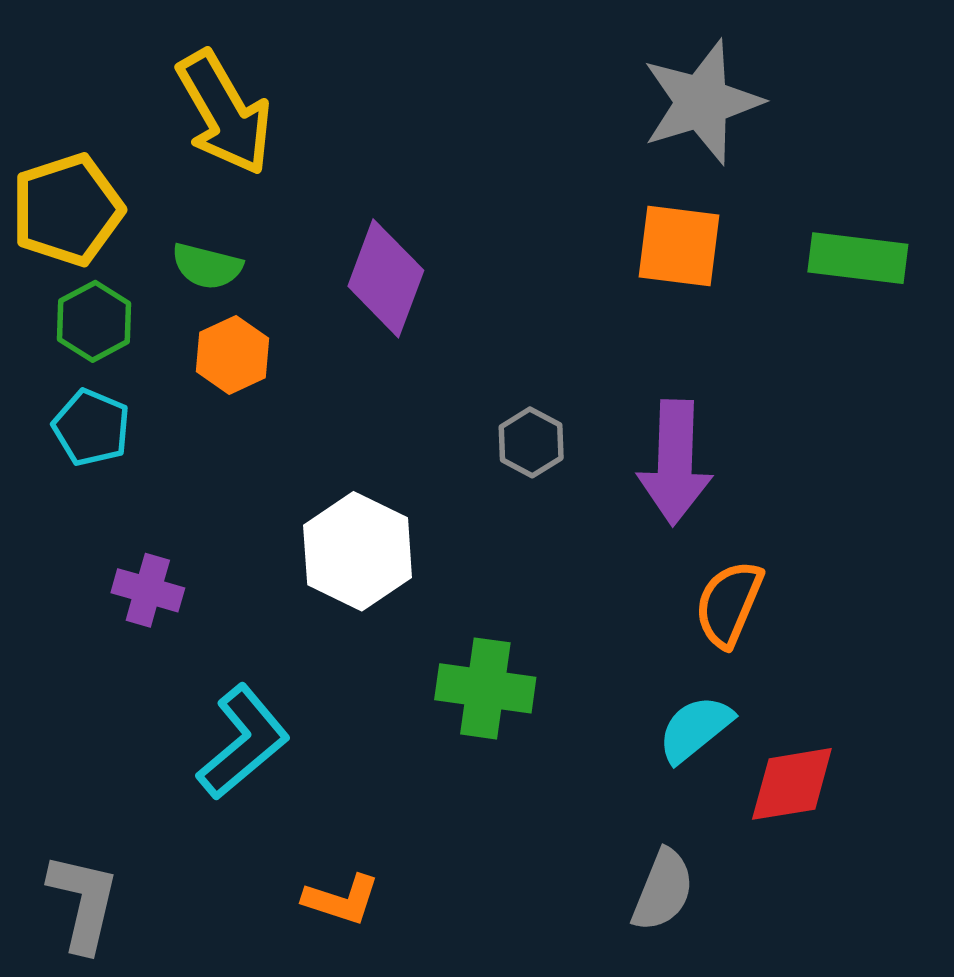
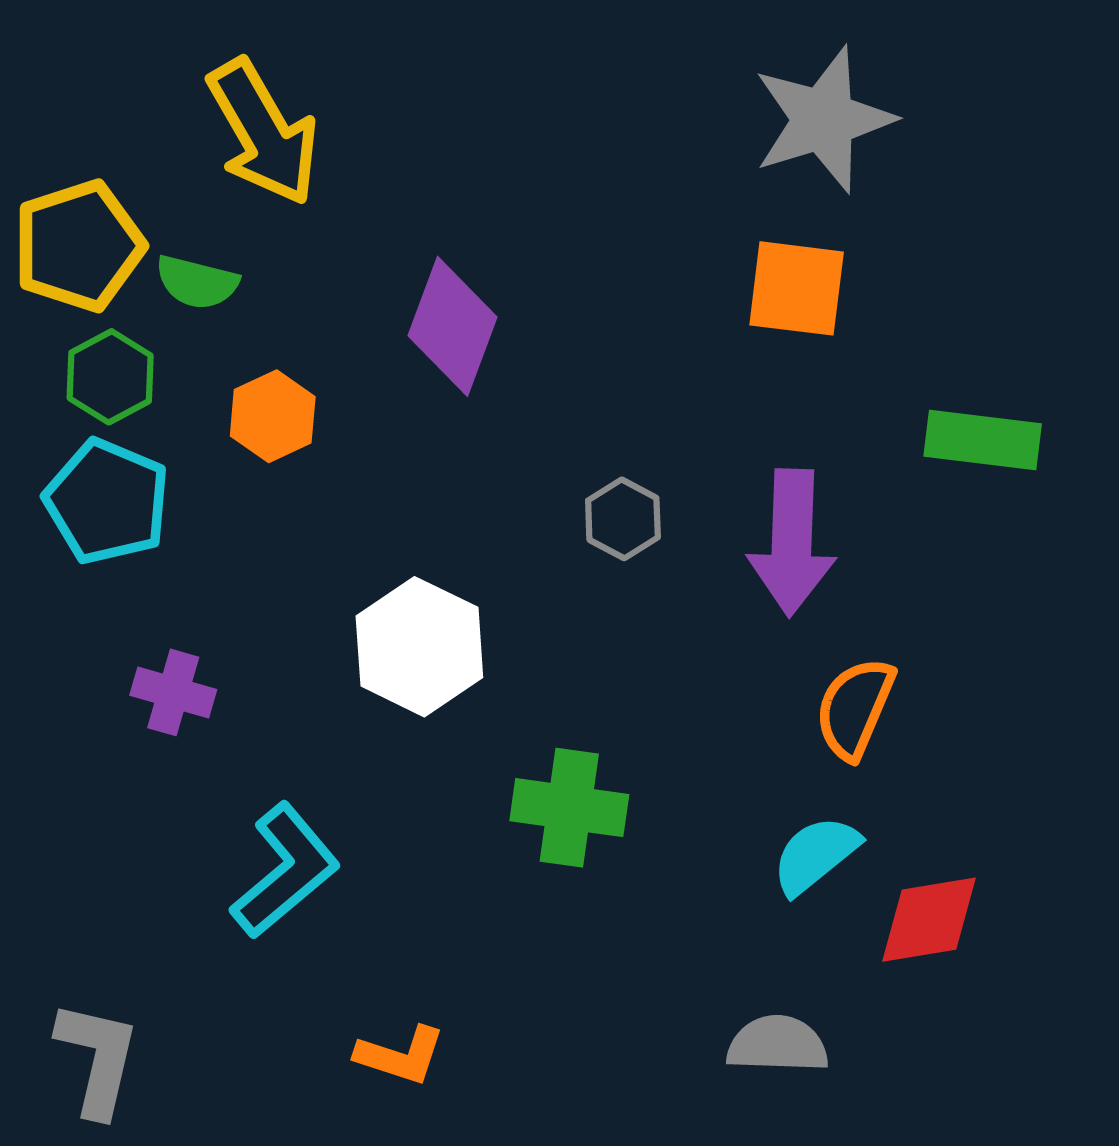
green rectangle: (858, 258) -> (983, 440), moved
green semicircle: (207, 266) -> (197, 282), moved
cyan pentagon: (91, 428) -> (107, 502), size x1.4
gray semicircle: (663, 890) -> (778, 1044), turned -110

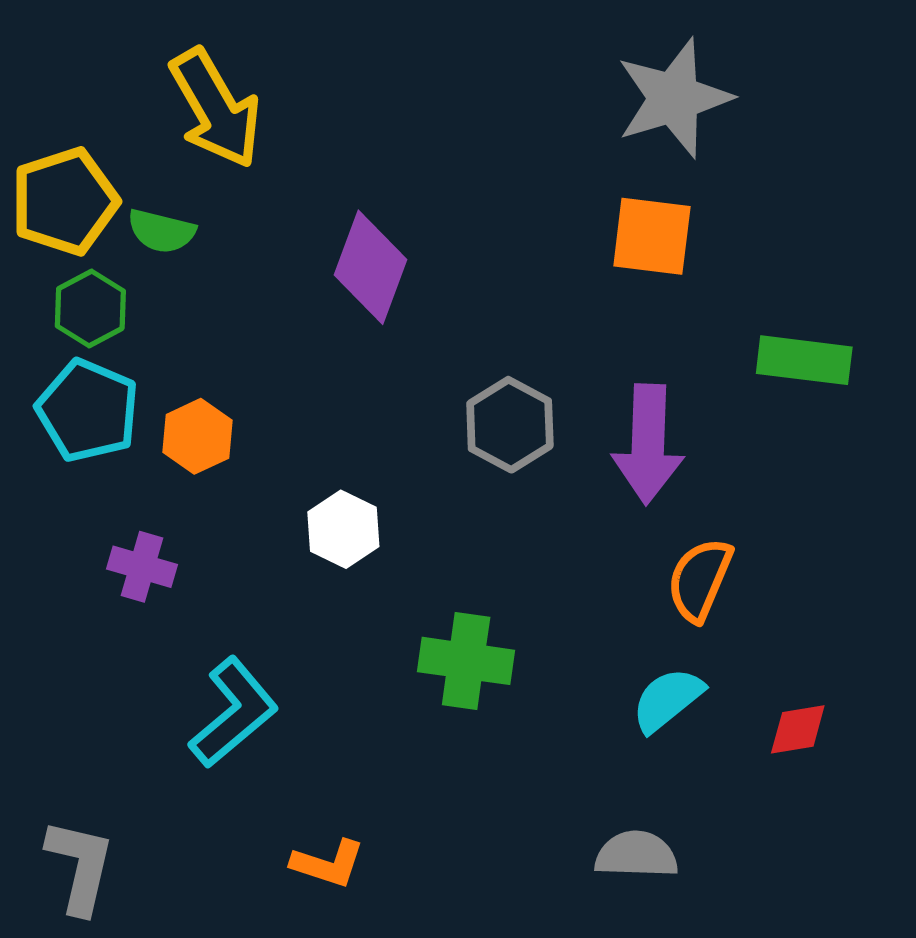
orange hexagon: (273, 416) -> (198, 436), moved
gray hexagon: (623, 519) -> (510, 425), size x1.4
white hexagon: (419, 647) -> (343, 529), size x0.7
red diamond: (929, 920) -> (798, 729), moved, size x0.7

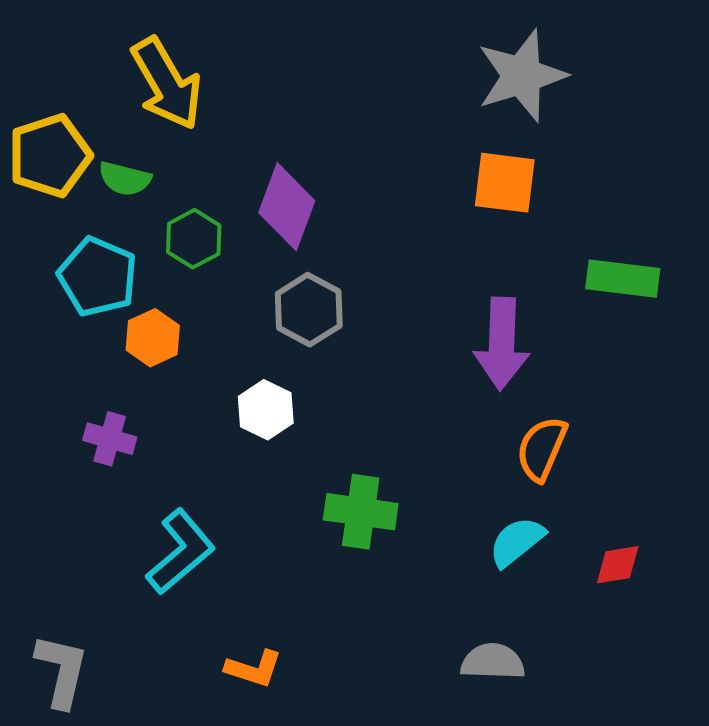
green hexagon: (90, 309) -> (194, 239), moved
cyan pentagon: (88, 411) -> (98, 277), moved
gray hexagon: (510, 425) -> (309, 310), moved

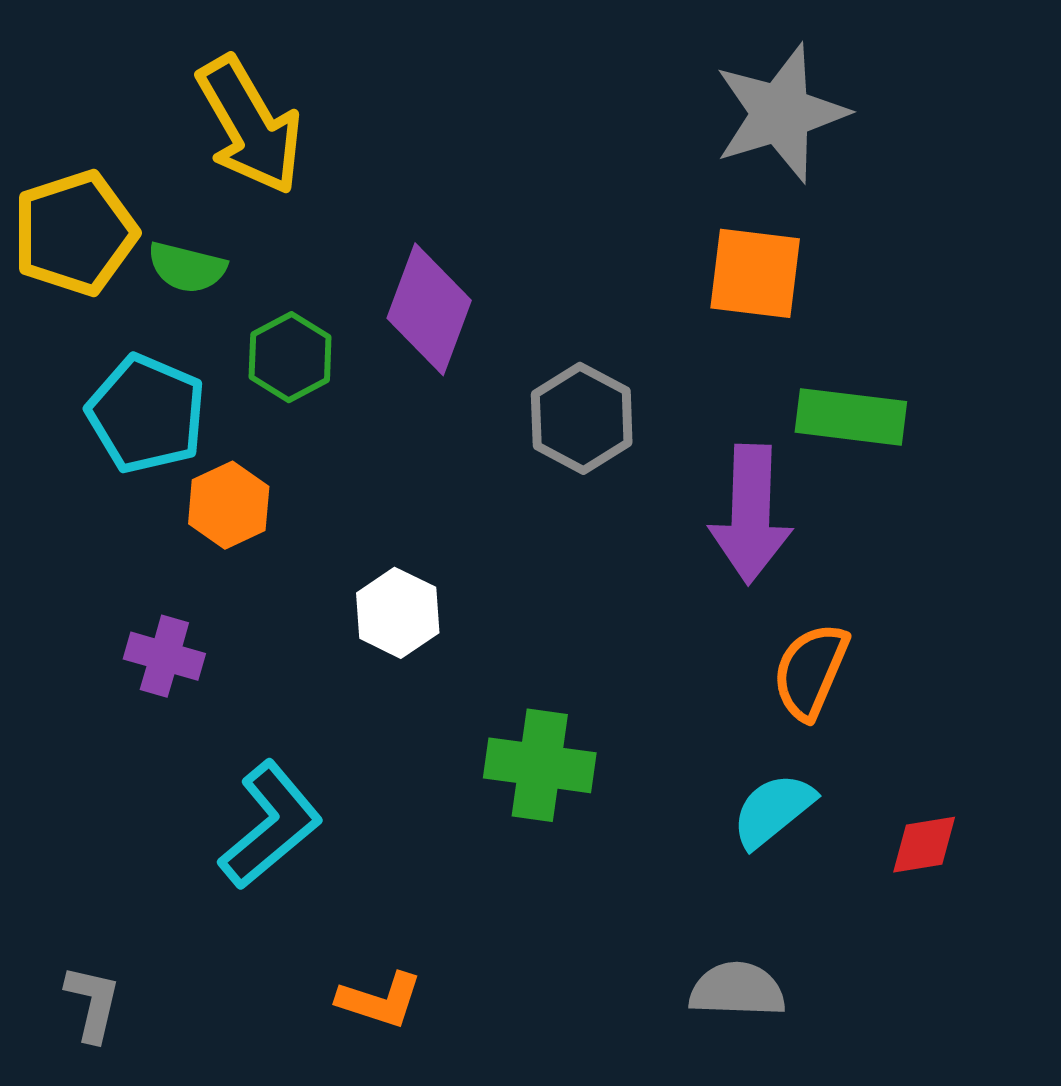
green rectangle: (623, 279) -> (851, 417), moved
gray hexagon: (309, 310) -> (582, 418), moved
gray L-shape: (62, 671) -> (93, 1003), size x0.7

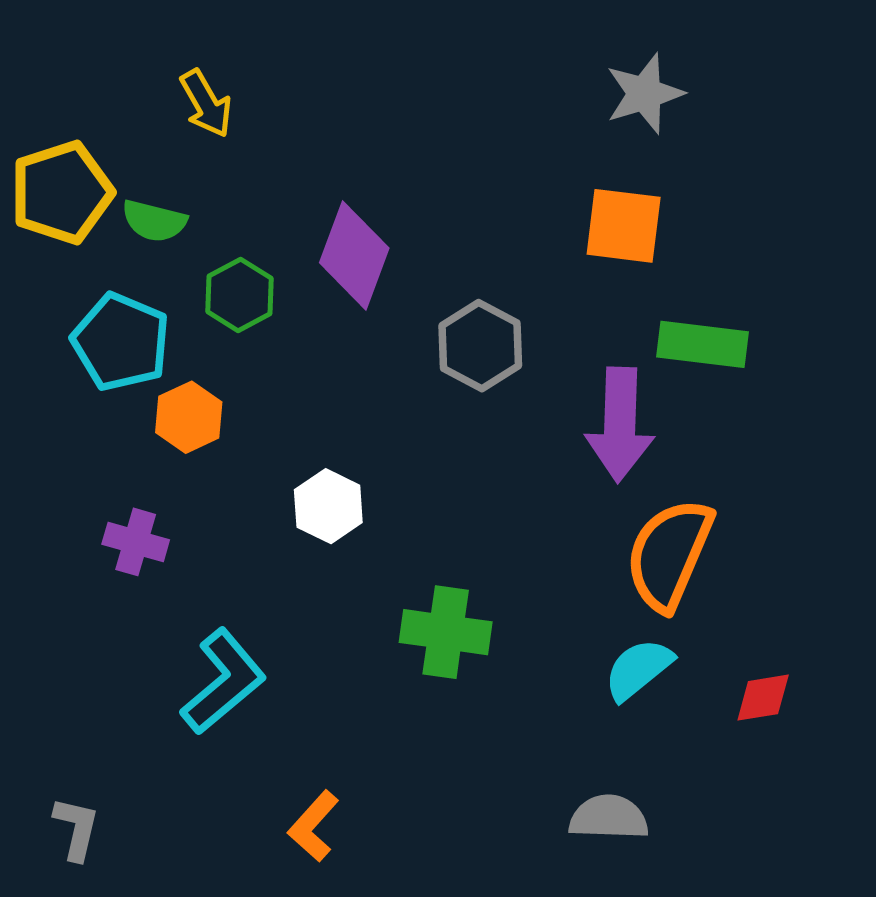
gray star: (781, 113) -> (645, 94), size x0.7
yellow arrow: (250, 125) -> (206, 104), size x0.6
orange semicircle: (810, 671) -> (669, 554), size x1.4
orange L-shape: (380, 1000) -> (314, 826), turned 114

